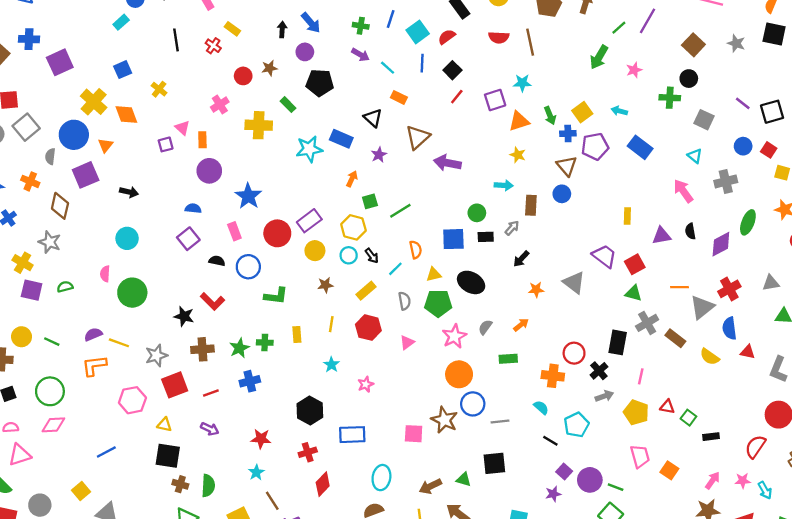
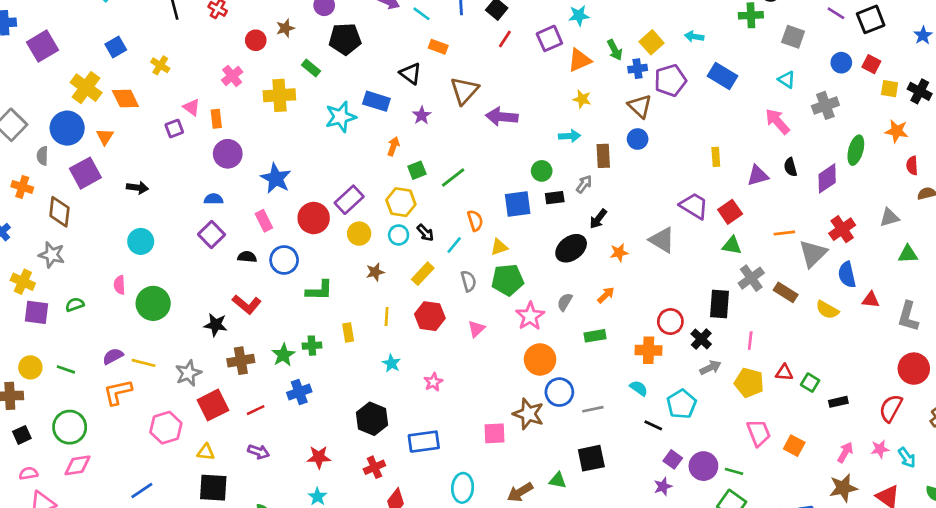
black ellipse: (471, 282) -> (571, 248), moved, turned -60

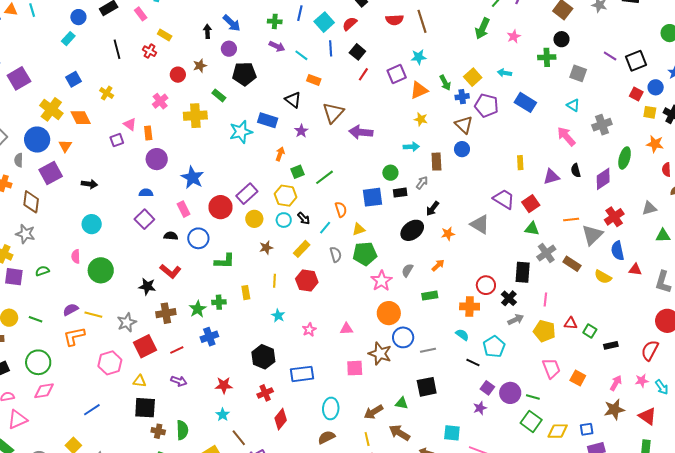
blue circle: (841, 63) -> (656, 87), moved
purple pentagon: (670, 80) -> (487, 106), turned 30
pink triangle: (476, 329) -> (346, 329), moved, turned 40

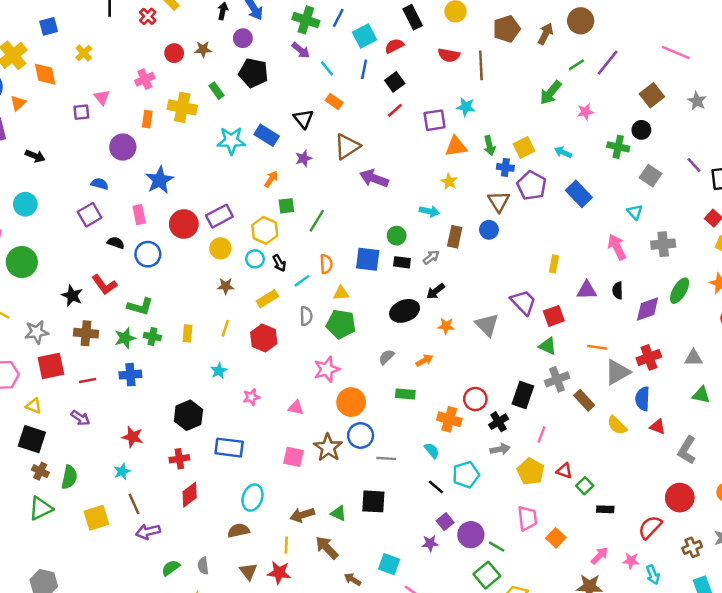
green cross: (275, 21) -> (306, 20), size x1.5
orange rectangle: (148, 133) -> (147, 119), moved
green line: (324, 177) -> (317, 221), turned -36
green L-shape: (225, 261) -> (140, 306), moved
pink star: (381, 281) -> (327, 369), moved

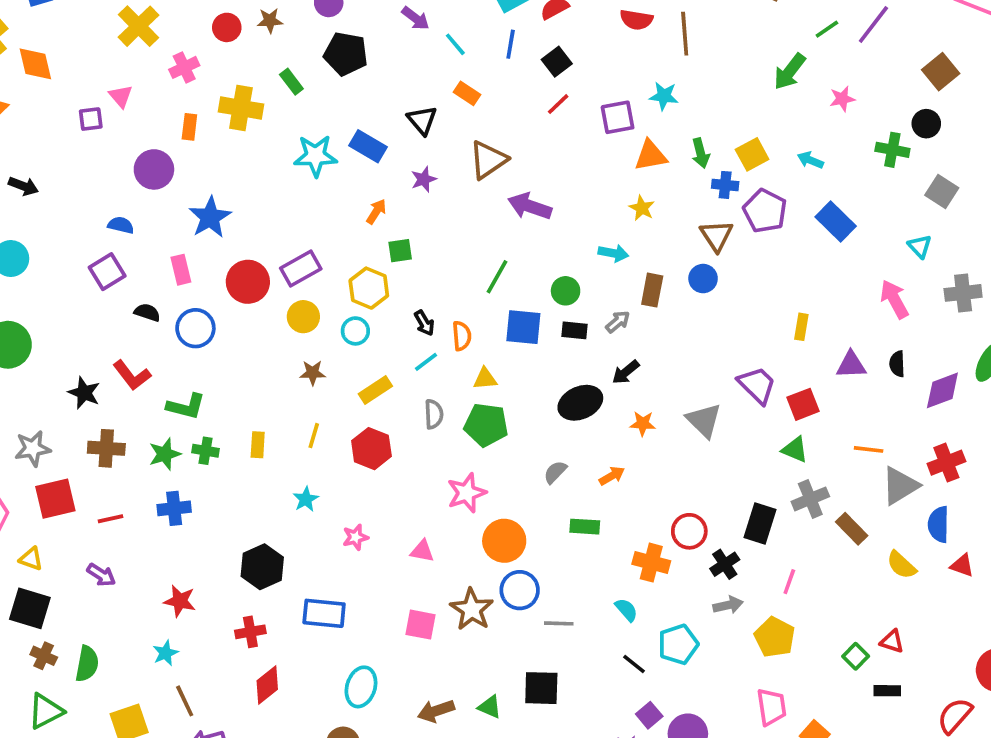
yellow cross: (84, 53) -> (139, 26), moved, size x1.6
green line: (317, 221) -> (497, 277), moved
black arrow: (279, 263) -> (424, 323), moved
red triangle: (564, 471) -> (892, 641), moved

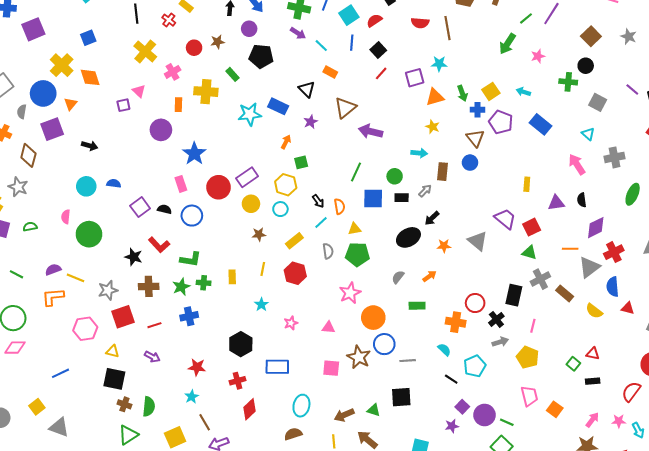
blue semicircle: (121, 225) -> (114, 183), moved
purple square: (107, 272) -> (140, 207), moved
purple diamond: (942, 390) -> (596, 228), moved

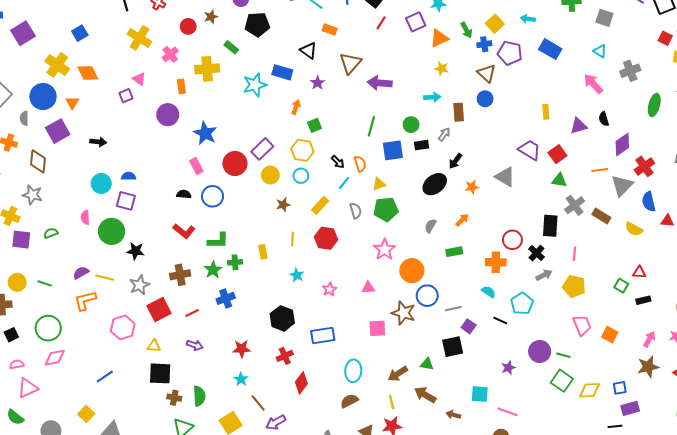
purple square: (140, 207) -> (126, 201), moved, turned -30
black star: (134, 257) -> (136, 251), moved
purple square: (462, 407) -> (469, 326), moved

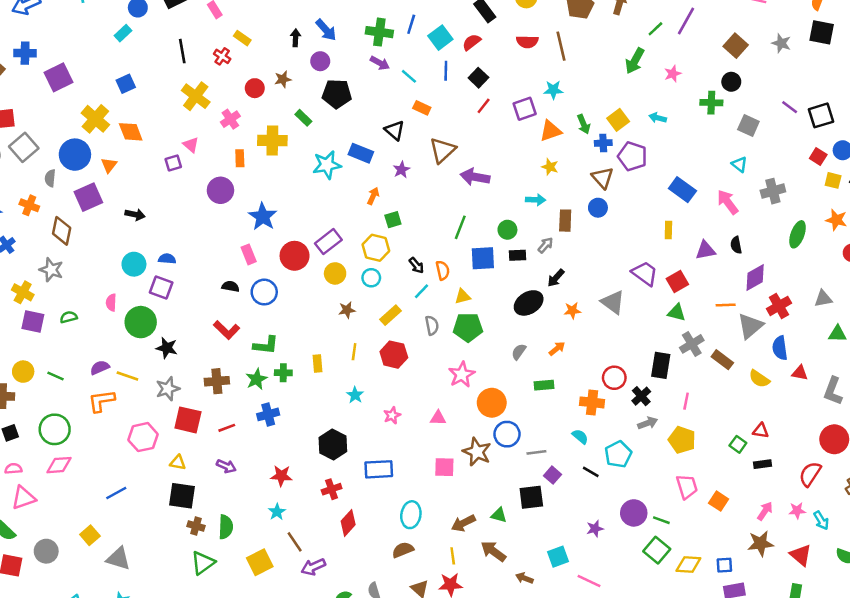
blue rectangle: (550, 49) -> (682, 190), moved
red square: (159, 309) -> (188, 420), turned 35
cyan square: (480, 394) -> (558, 557), turned -30

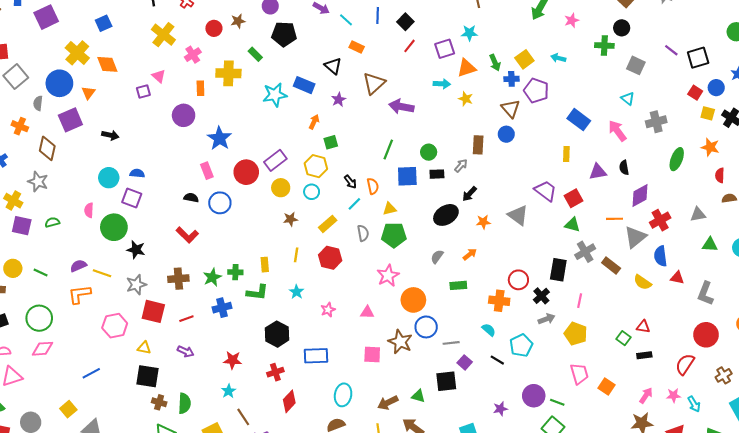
cyan arrow: (536, 200) -> (442, 84), moved
green L-shape: (266, 345) -> (257, 292), moved

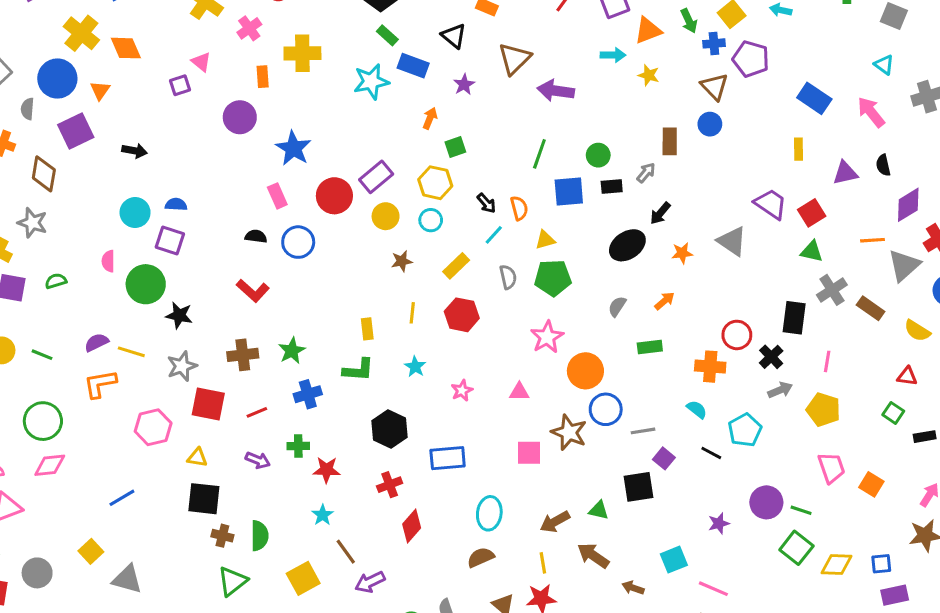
green rectangle: (255, 54) -> (387, 35), moved
green cross: (235, 272) -> (298, 446), moved
red triangle: (643, 327) -> (907, 376), moved

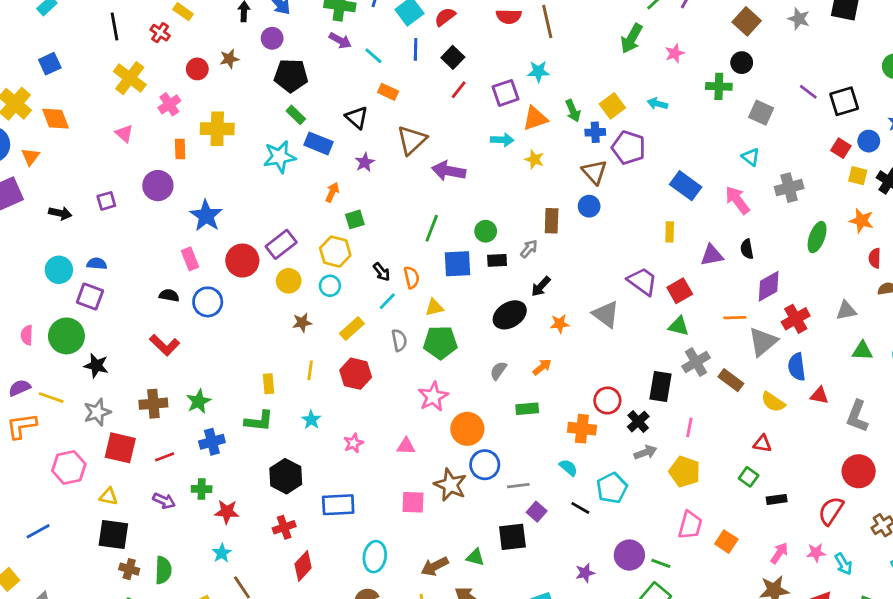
purple square: (180, 85) -> (106, 201), moved
pink semicircle: (108, 261) -> (27, 335), moved
pink trapezoid: (831, 468) -> (690, 525), turned 32

